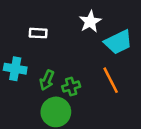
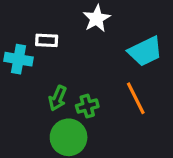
white star: (90, 22) -> (97, 19), moved
cyan cross: (15, 69) -> (19, 59), moved

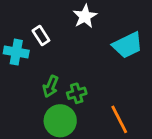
white rectangle: (47, 40) -> (41, 36), turned 54
orange line: (136, 98) -> (119, 119), moved

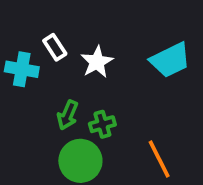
white star: (85, 16) -> (97, 62), moved

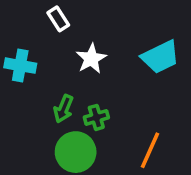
white rectangle: (55, 47) -> (58, 19), moved
orange line: (159, 159) -> (150, 150), turned 51

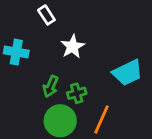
cyan trapezoid: (160, 57) -> (128, 73), moved
orange line: (150, 150) -> (101, 119), moved

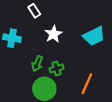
cyan trapezoid: (128, 73) -> (94, 36), moved
orange line: (101, 119) -> (87, 84), moved

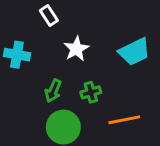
green cross: (57, 69) -> (91, 92), moved
orange line: (87, 84) -> (124, 120), turned 55

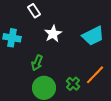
green cross: (91, 92) -> (73, 84), moved, turned -32
orange line: (124, 120) -> (95, 75), moved, turned -35

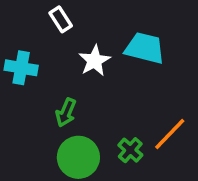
cyan trapezoid: (93, 36) -> (145, 48), moved, turned -140

